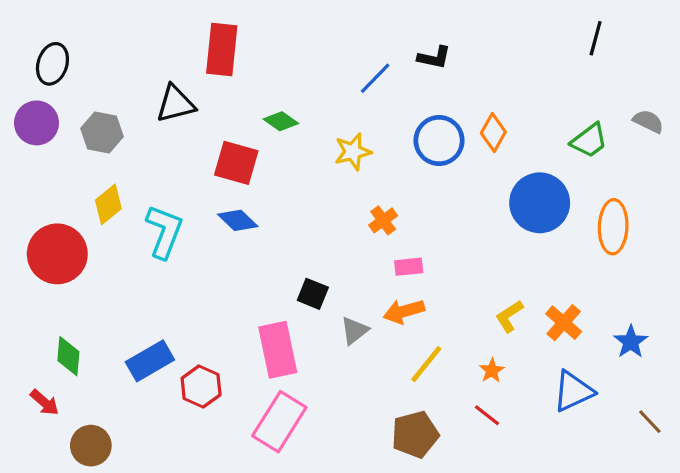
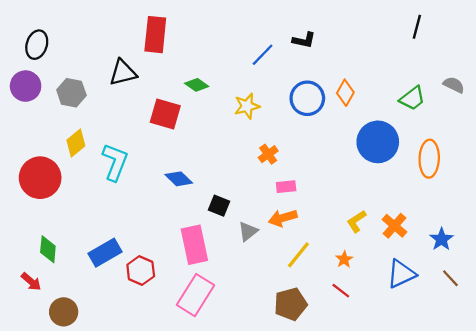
blue diamond: (238, 220) -> (179, 179), moved
brown line: (650, 422) -> (450, 278), moved

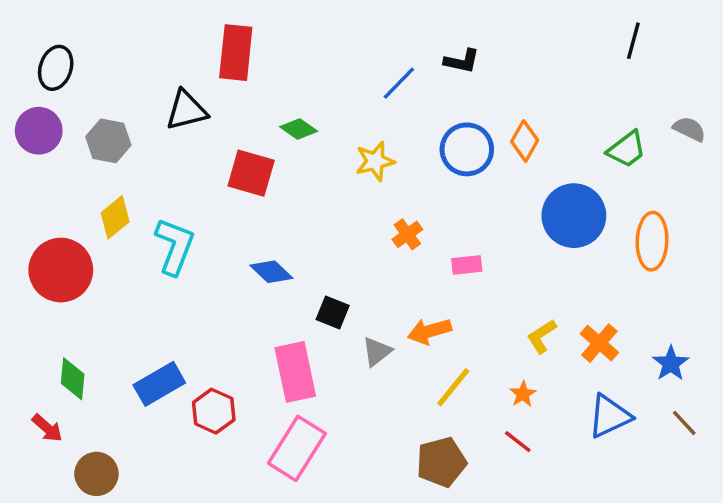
pink rectangle: (286, 187) -> (467, 265), moved

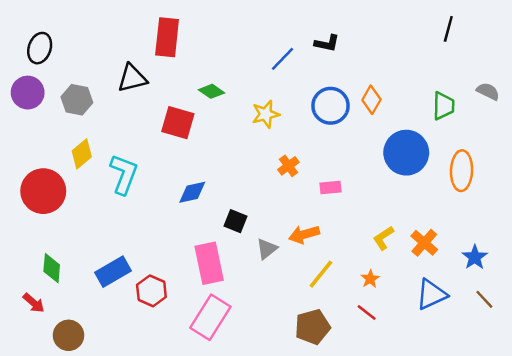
green trapezoid: (627, 149) -> (443, 106), turned -52
blue diamond: (271, 272) -> (192, 192), turned -56

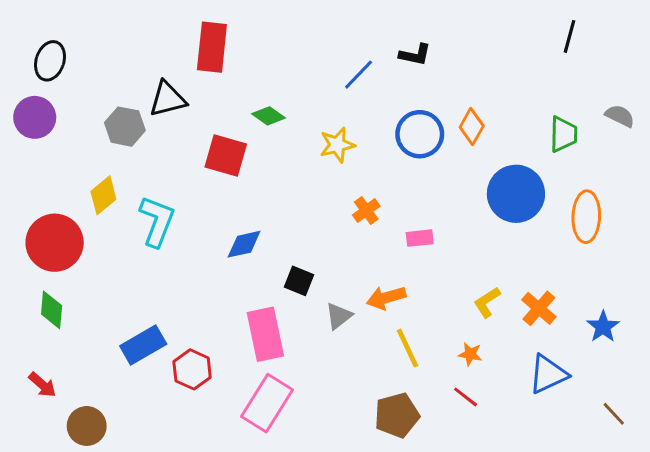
gray hexagon: (77, 100) -> (125, 127), moved
green diamond: (52, 268) -> (52, 310), moved
yellow line: (321, 274) -> (408, 348), turned -64
orange star: (370, 279) -> (470, 354), turned -30
brown line: (484, 299) -> (614, 414), moved

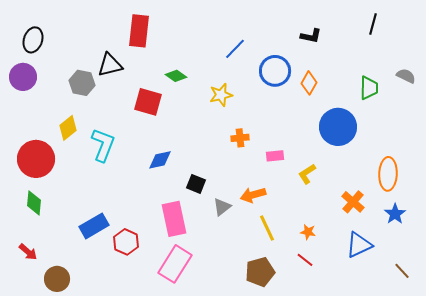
black L-shape: (415, 55) -> (311, 36), moved
blue circle: (420, 134) -> (275, 71), moved
orange cross: (366, 211) -> (240, 138), turned 30
orange ellipse: (586, 217) -> (388, 174), moved
yellow L-shape: (487, 302) -> (307, 174), moved

